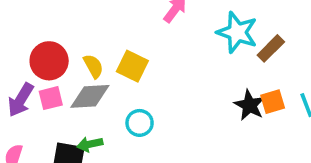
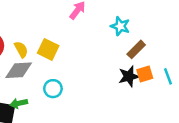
cyan star: (237, 32) -> (120, 26), size x0.7
brown rectangle: (271, 48) -> (136, 49), moved
black star: (250, 105) -> (129, 76), turned 30

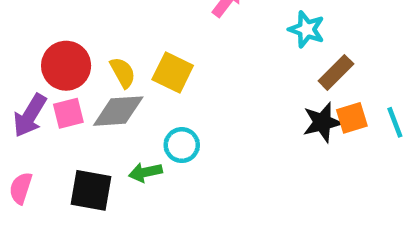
green arrow: (19, 103) -> (145, 172), moved

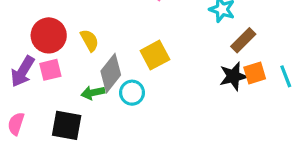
yellow square: (173, 72) -> (155, 55), moved, turned 36
gray diamond: (118, 111) -> (111, 73), moved, turned -48
green arrow: (145, 172) -> (93, 93), moved

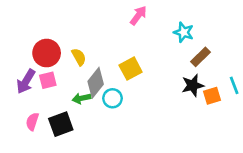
orange square: (255, 73) -> (212, 96), moved
pink semicircle: (16, 124) -> (32, 122), moved
black square: (67, 125) -> (61, 124), turned -30

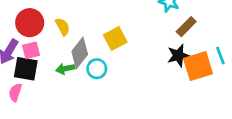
orange square: (212, 96) -> (198, 66), size x1.6
black square: (61, 124) -> (26, 69), moved, turned 30

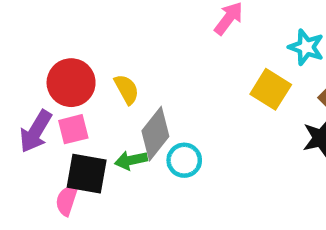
yellow square: (115, 38) -> (271, 89), moved, turned -30
black square: (26, 69) -> (87, 174), moved
pink semicircle: (15, 92) -> (67, 200), moved

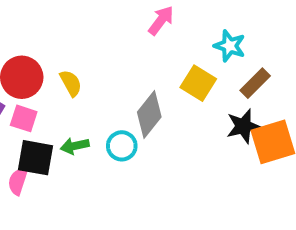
pink square: (73, 129) -> (24, 118), turned 32
gray diamond: (155, 134) -> (149, 115), moved

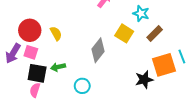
black star: (243, 126) -> (144, 80), moved
cyan circle: (122, 146) -> (82, 86), moved
pink semicircle: (18, 181) -> (35, 90), moved

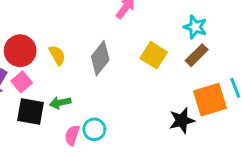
cyan star: (141, 13) -> (195, 27), moved
gray diamond: (98, 50) -> (100, 58), moved
pink square: (31, 52) -> (22, 82), turned 32
pink semicircle: (35, 90) -> (72, 135), moved

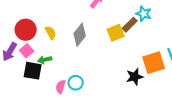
yellow square: (154, 55) -> (116, 33), turned 36
brown rectangle: (197, 55) -> (130, 25), moved
green arrow: (60, 103) -> (45, 60), moved

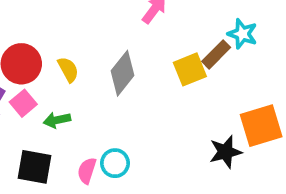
black square: (33, 71) -> (34, 167), moved

